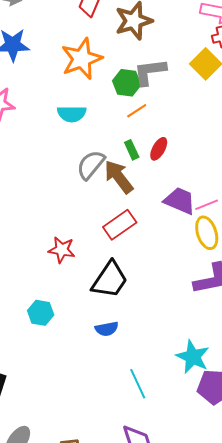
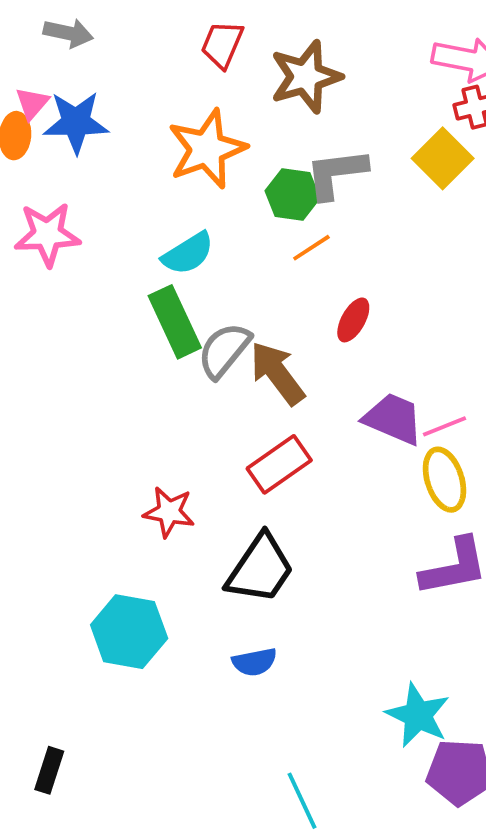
cyan semicircle: (72, 114) -> (188, 253), turned -32
green rectangle: (132, 150) -> (175, 322), moved, size x1.8
cyan hexagon: (41, 313) -> (129, 632), size x1.5
cyan line: (138, 384) -> (302, 801), moved

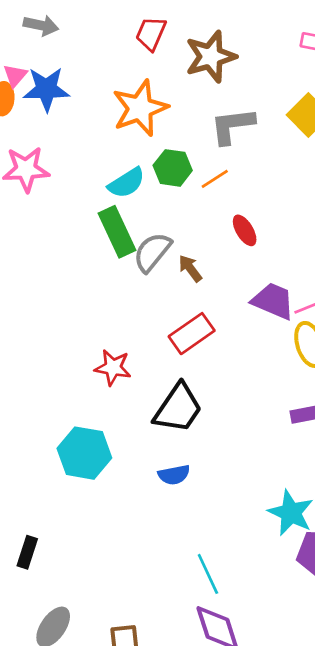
green hexagon: (292, 195) -> (173, 168), moved
red ellipse: (353, 320) -> (245, 230), turned -60
brown arrow: (277, 373) -> (190, 268), size x0.6

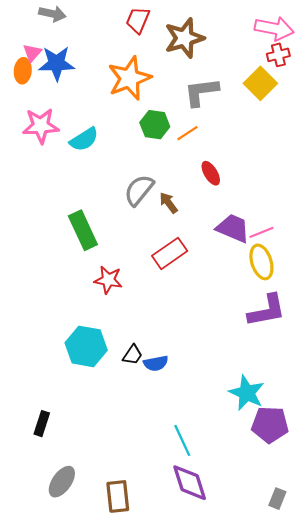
cyan semicircle: (126, 183) -> (84, 139), moved
green rectangle: (117, 232) -> (83, 230), moved
black trapezoid: (178, 408) -> (133, 355), moved, size x0.5

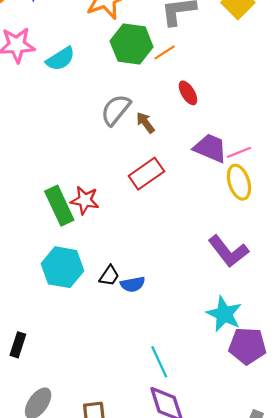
green hexagon: (155, 125) -> (132, 44), size x1.4
green rectangle: (83, 230) -> (59, 206), moved
purple L-shape: (267, 311) -> (228, 251), moved, turned 63

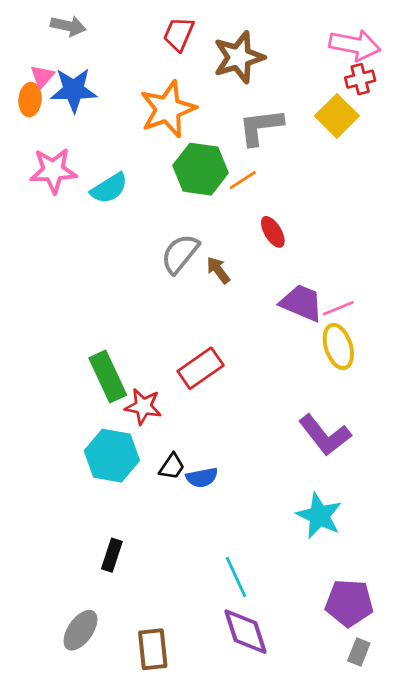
red rectangle: (146, 174) -> (201, 368), moved
red star: (85, 200) -> (143, 407), moved
black rectangle: (18, 345) -> (112, 555), moved
purple pentagon: (247, 346) -> (349, 603), moved

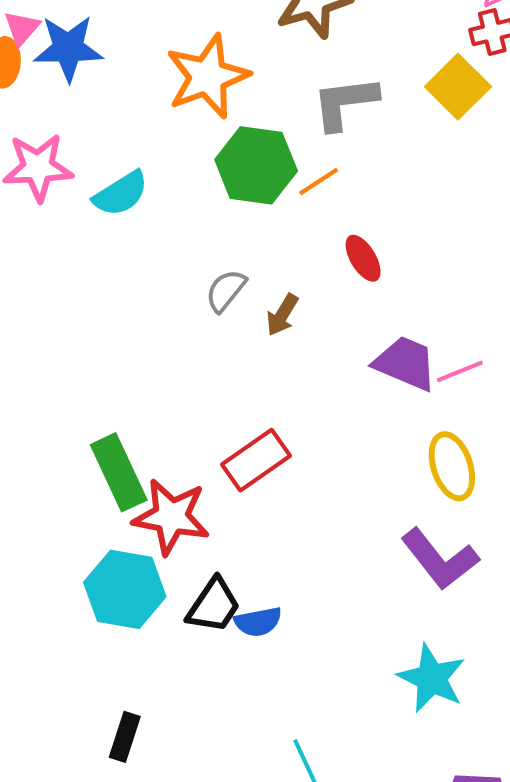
gray semicircle: (180, 254) -> (226, 291), size x0.7
brown arrow: (218, 270) -> (282, 315), turned -112
yellow ellipse: (338, 346) -> (452, 466), moved
red star: (143, 407) -> (171, 517), size x1.4
black trapezoid: (172, 467) -> (214, 606), size x1.4

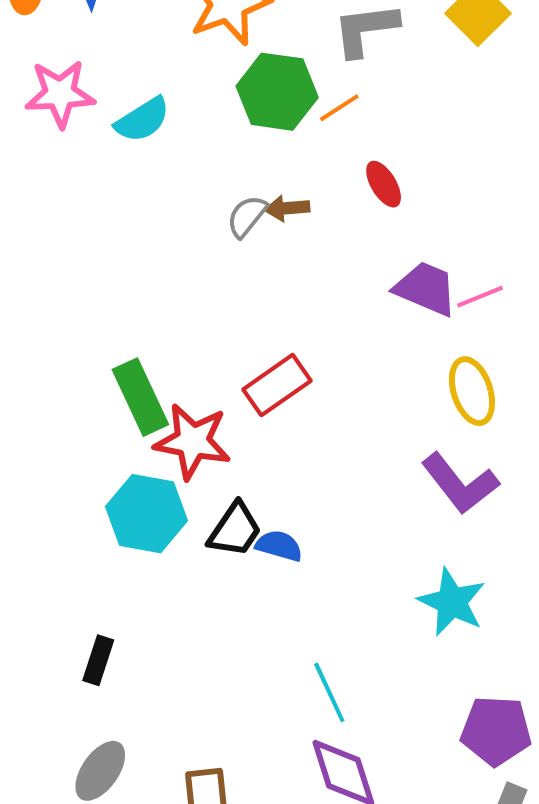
brown arrow: (282, 315) -> (287, 208), moved, turned 54
blue semicircle: (258, 622) -> (279, 546), turned -153
black rectangle: (125, 737) -> (98, 660), moved

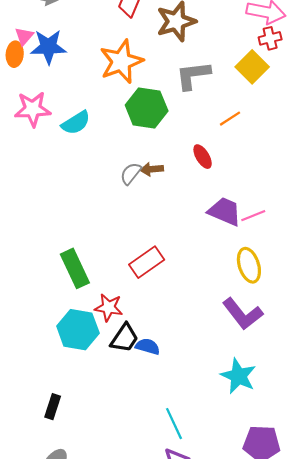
orange line: (339, 108) -> (230, 119), moved
red star: (193, 441) -> (109, 307), moved, size x0.7

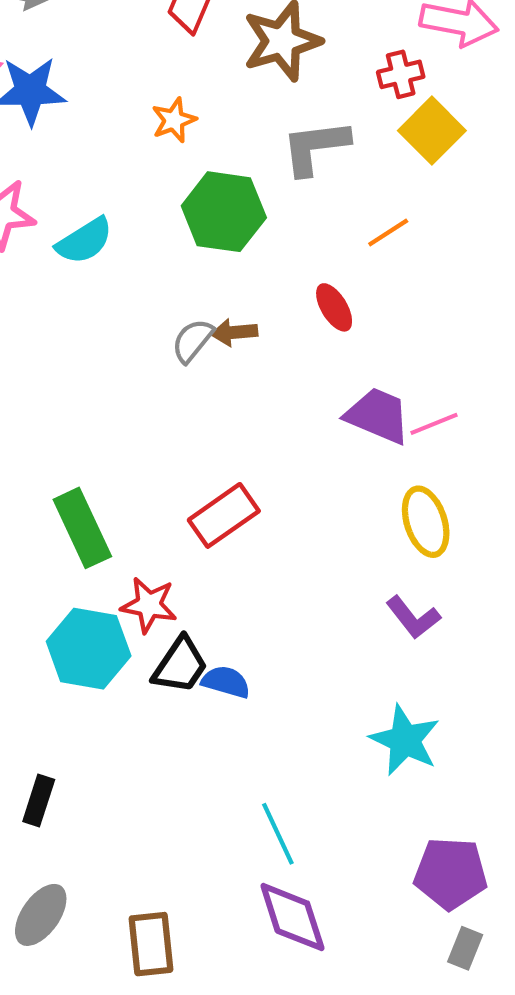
red cross: (270, 38) -> (401, 74), moved
orange star: (121, 62) -> (174, 120), size x0.5
purple L-shape: (243, 314) -> (413, 617), size x0.7

